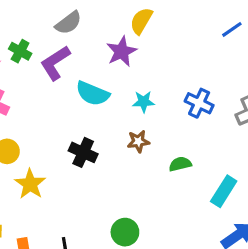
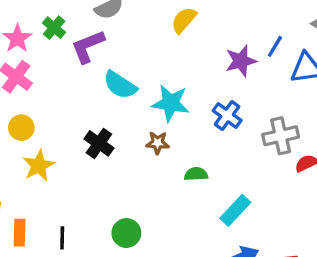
blue line: (232, 29) -> (275, 46), turned -35
purple star: (122, 52) -> (241, 61), moved
cyan star: (144, 102) -> (171, 103), size x1.6

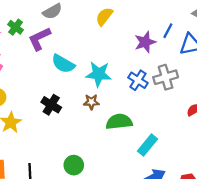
gray cross: (281, 136) -> (166, 77), moved
green semicircle: (196, 174) -> (119, 122), size x1.6

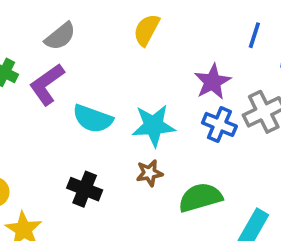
purple star: (145, 42) -> (213, 82), moved

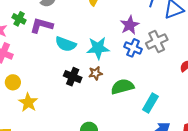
purple L-shape: (47, 84) -> (41, 25), turned 50
black cross: (85, 189) -> (73, 77), moved

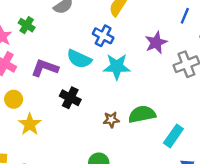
purple L-shape: (41, 25) -> (45, 68), moved
blue cross: (133, 48) -> (103, 36), moved
brown star: (95, 73) -> (111, 120), moved
black cross: (73, 77) -> (70, 98), moved

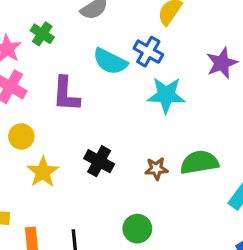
cyan semicircle: (79, 59) -> (110, 61), moved
purple L-shape: (45, 68) -> (66, 94), turned -108
black cross: (70, 98) -> (99, 161), moved

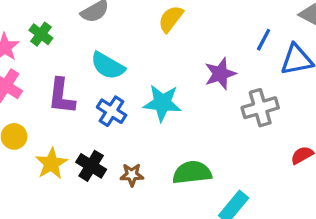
blue cross: (148, 52) -> (112, 111), moved
brown star: (156, 169) -> (132, 175), moved
yellow star: (43, 172) -> (51, 163), moved

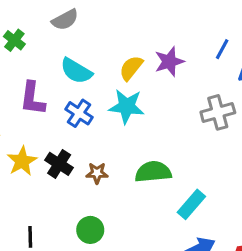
yellow semicircle: (171, 19) -> (131, 68), moved
purple star: (220, 74) -> (169, 62), moved

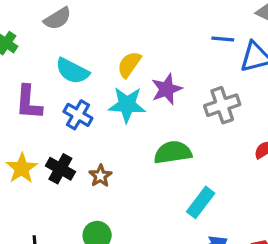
blue line: (222, 49) -> (223, 39), turned 70
purple star: (169, 62) -> (167, 89), moved
green semicircle: (153, 172) -> (173, 152), moved
brown star: (97, 173) -> (100, 176), turned -30

